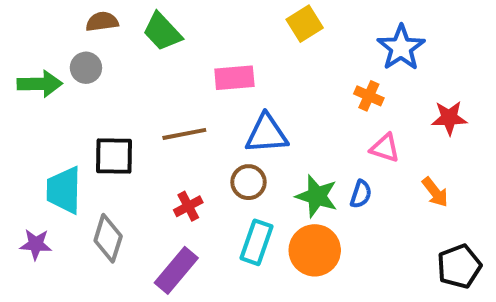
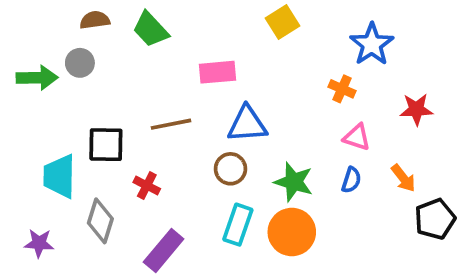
blue semicircle: (361, 194) -> (351, 180), moved
red cross: (188, 206) -> (147, 186), moved, turned -35
purple star: (36, 244) -> (39, 243), moved
black pentagon: (459, 266) -> (435, 219), moved

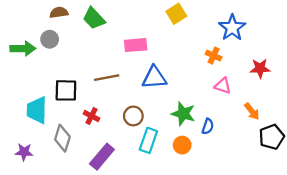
brown circle: (230, 169) -> (133, 116), moved
blue semicircle: (351, 180) -> (208, 126), moved
orange circle: (292, 232) -> (182, 145), size x0.6

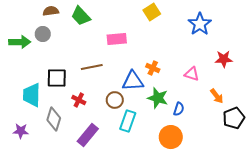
orange cross: (214, 56) -> (153, 68), moved
blue triangle: (154, 78) -> (133, 81), moved
orange circle: (182, 145) -> (171, 137), moved, size x1.5

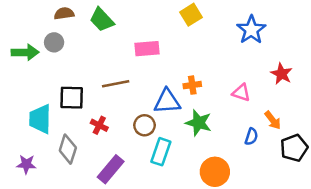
red star: (224, 59) -> (281, 74), turned 30
orange cross: (153, 68) -> (192, 85), turned -32
blue semicircle: (179, 109) -> (251, 137), moved

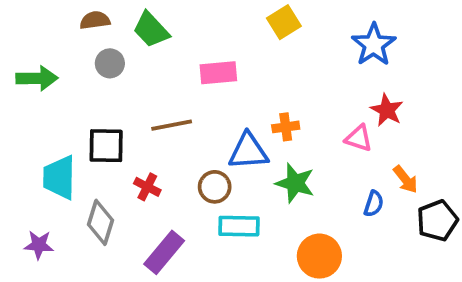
gray circle: (54, 42) -> (110, 63), moved
red star: (281, 74) -> (387, 110), moved
cyan rectangle: (161, 152) -> (239, 226), turned 72

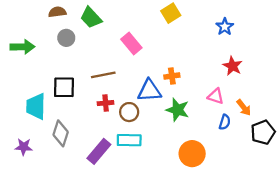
blue star: (374, 45) -> (225, 27), size x0.7
pink rectangle: (218, 73) -> (131, 43), turned 55
pink triangle: (359, 138) -> (216, 96), moved
red cross: (147, 187) -> (106, 103), moved, turned -32
cyan rectangle: (239, 226) -> (129, 140), moved

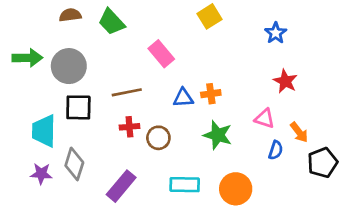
gray circle: (66, 38) -> (69, 66), moved, size x1.6
blue triangle: (149, 91) -> (183, 98), moved, size x0.7
cyan rectangle: (129, 140) -> (185, 185), moved
purple star: (24, 147) -> (41, 174), moved

